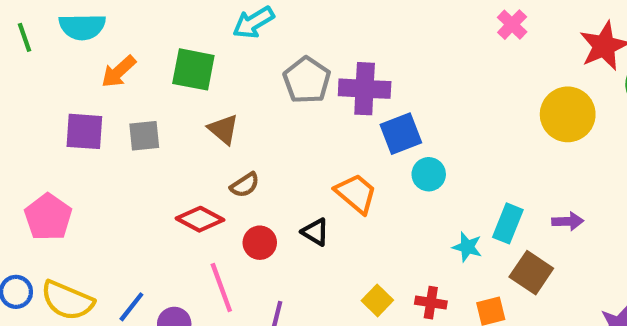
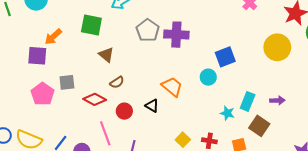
orange arrow: (119, 72) -> (53, 37), moved
blue square: (401, 134) -> (225, 57), moved
gray square: (144, 136) -> (67, 82), moved
pink pentagon: (48, 217) -> (43, 94), moved

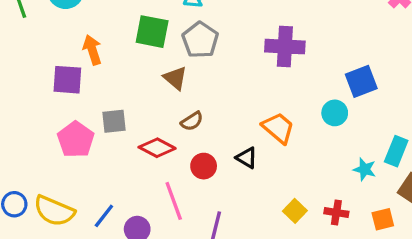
gray pentagon: (148, 30) -> (200, 40), moved
orange arrow: (53, 37) -> (92, 50), turned 114

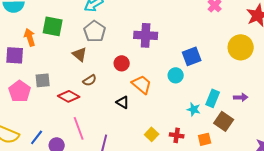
green square: (152, 32) -> (53, 26), moved
red circle: (204, 166) -> (122, 63), moved

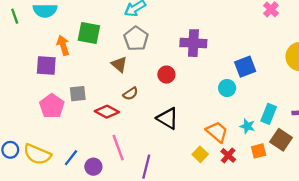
orange trapezoid: (142, 84) -> (217, 132), moved
black triangle: (123, 102) -> (168, 118), size x1.5
red cross: (177, 135) -> (228, 155), turned 32
orange square: (205, 139) -> (259, 151), moved

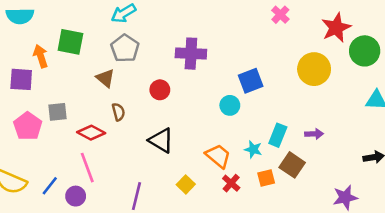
brown semicircle: (130, 94) -> (118, 112), turned -72
pink line: (118, 148) -> (87, 168), moved
yellow square: (200, 154) -> (186, 184), moved

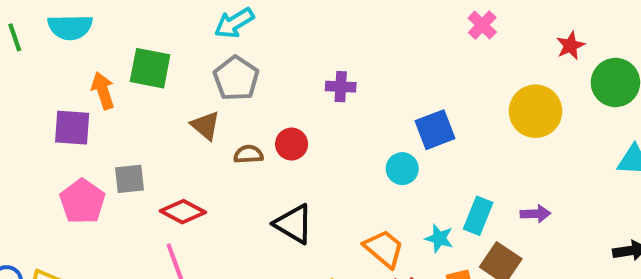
red star: (336, 28) -> (570, 46), size x0.6
purple cross: (191, 54) -> (341, 87), size x0.6
brown semicircle: (118, 112) -> (248, 154), moved, turned -78

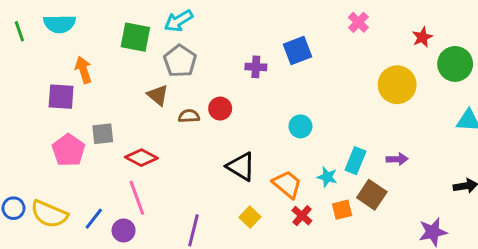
green square: (150, 68) -> (135, 37), moved
blue square: (435, 130) -> (297, 51), moved
black triangle: (294, 224) -> (241, 167), moved

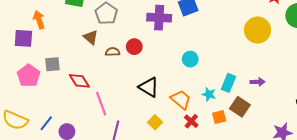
purple cross: (256, 67) -> (159, 18), size x1.6
red diamond: (141, 158) -> (79, 81), turned 30
pink line: (137, 198) -> (101, 104), moved

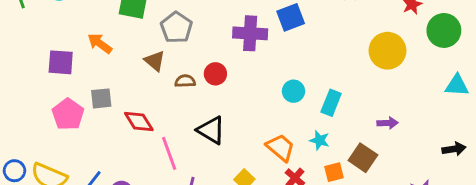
orange arrow: (39, 20) -> (100, 43), moved, turned -36
cyan rectangle: (229, 83) -> (331, 103), moved
black triangle: (149, 87) -> (211, 130), moved

